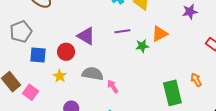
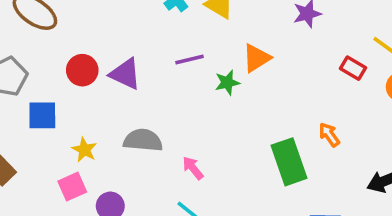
red circle: (66, 52) -> (82, 70), moved
pink arrow: (113, 86) -> (193, 168), moved
pink square: (30, 92) -> (72, 187), moved, turned 35

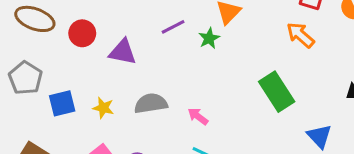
red circle: (82, 70) -> (82, 33), moved
orange arrow: (329, 135) -> (300, 35), moved, size x1.4
yellow star: (84, 150) -> (103, 108), moved

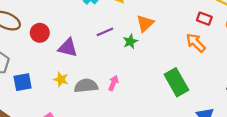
yellow star: (103, 108) -> (61, 79), moved
pink arrow: (198, 116) -> (113, 83), moved, turned 72

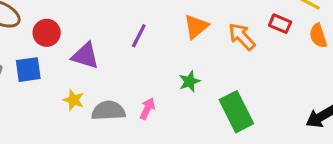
purple line: (105, 32) -> (139, 36), turned -42
green star: (130, 41) -> (190, 81), moved
orange arrow: (196, 43) -> (242, 37), moved
blue square: (23, 82) -> (28, 70), moved

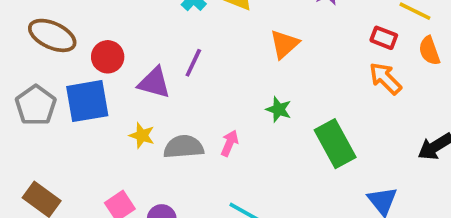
purple line: (139, 36) -> (193, 63), moved
orange arrow: (242, 37) -> (385, 78), moved
blue square: (28, 70) -> (87, 101), size x1.4
green star: (190, 81) -> (279, 109), turned -30

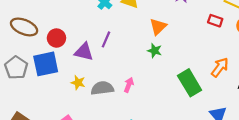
orange arrow: (385, 78) -> (220, 67), moved, turned 84
green star: (279, 109) -> (155, 51), moved

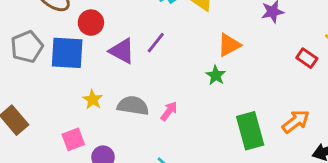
yellow star: (78, 83) -> (93, 100), moved

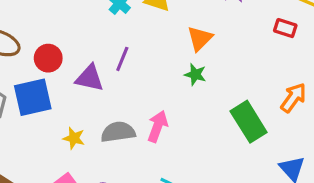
pink arrow: (169, 111) -> (158, 126), size x1.4

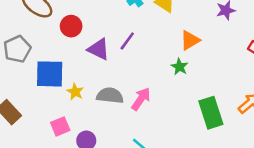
blue square: (33, 97) -> (50, 74), moved

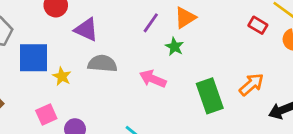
purple line: (127, 41) -> (151, 23), moved
gray semicircle: (110, 96) -> (102, 64), moved
pink arrow: (141, 99) -> (153, 79), moved, turned -100

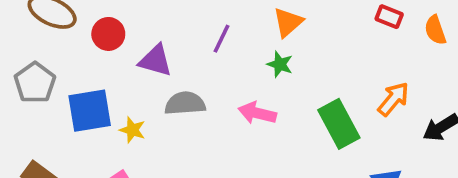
purple line: (151, 23) -> (222, 39), moved

